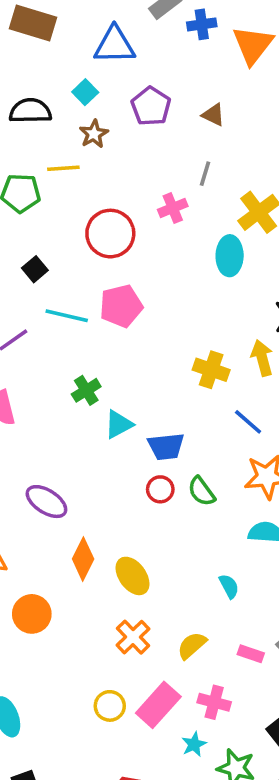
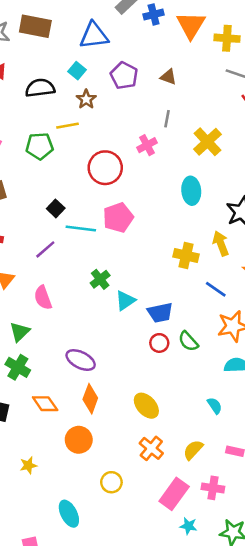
cyan ellipse: (230, 256) -> (191, 191), moved
black square: (35, 269) -> (56, 208), moved
orange diamond: (83, 559) -> (90, 399), moved
yellow circle: (110, 706) -> (111, 482), moved
cyan star: (194, 744) -> (188, 526), moved, turned -30

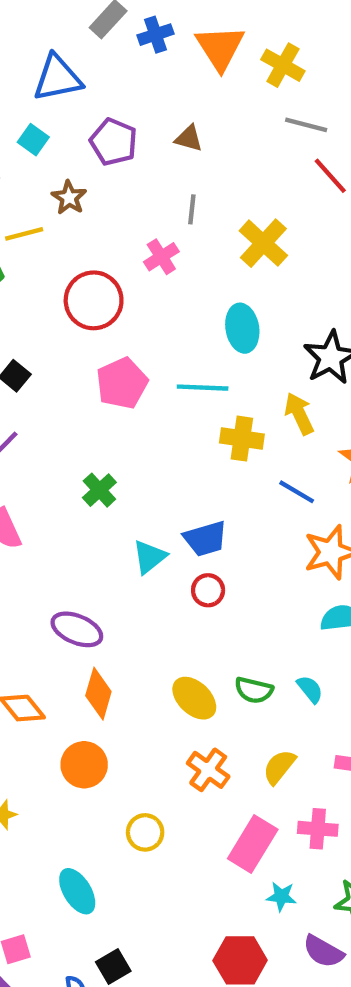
yellow cross: (227, 38) -> (283, 65), turned 30
brown star: (86, 99) -> (69, 198), moved
cyan line: (81, 228) -> (203, 388), moved
cyan triangle: (125, 301) -> (149, 557), moved
green semicircle: (188, 341) -> (254, 690), moved, turned -30

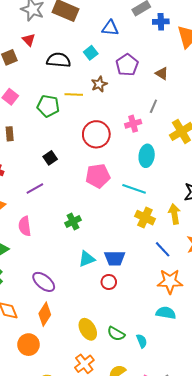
blue triangle: (57, 78) -> (110, 28), size x0.7
cyan ellipse: (242, 328) -> (147, 156), moved

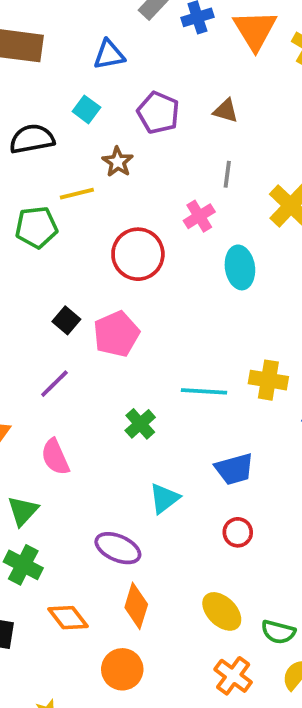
pink pentagon: (98, 176) -> (116, 334), moved
cyan line: (134, 189) -> (204, 391), moved
cyan triangle: (87, 259) -> (164, 498), moved
red circle: (109, 282) -> (238, 532), moved
green semicircle: (116, 334) -> (278, 632), moved

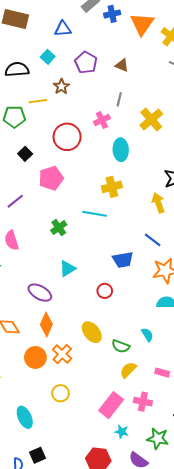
black square: (66, 320) -> (25, 154), moved
yellow cross: (268, 380) -> (112, 187), moved, turned -30
blue trapezoid: (234, 469) -> (123, 260), moved
orange cross: (233, 676) -> (62, 354), moved

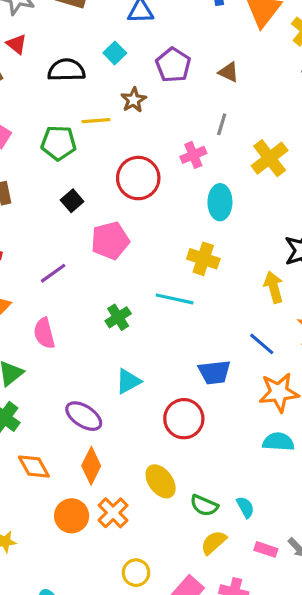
yellow cross: (112, 187) -> (203, 259), turned 30
red circle: (105, 291) -> (184, 419), size x1.6
cyan semicircle: (147, 335) -> (245, 507), moved
yellow circle: (60, 393) -> (136, 573), moved

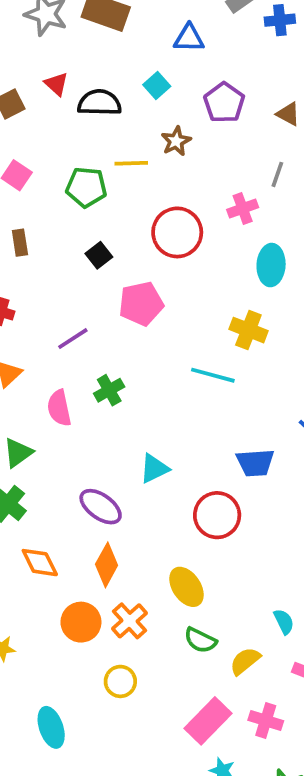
red triangle: (17, 44) -> (56, 84), moved
green cross: (118, 317) -> (109, 390), moved
green semicircle: (204, 505) -> (200, 640), moved
yellow circle: (136, 573) -> (120, 681), moved

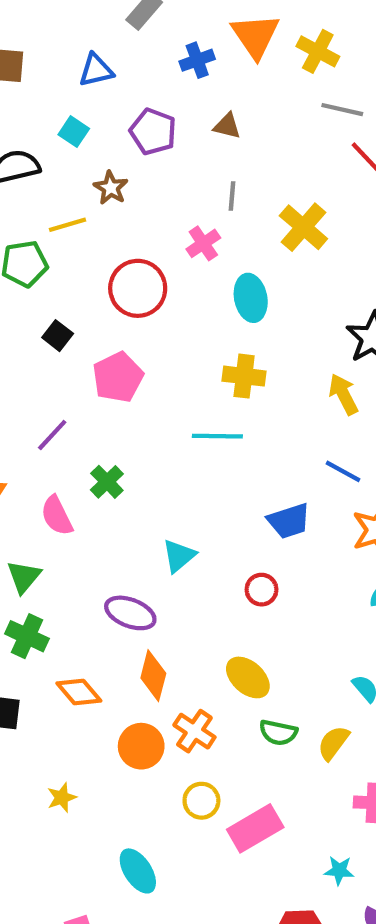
blue cross: (280, 20) -> (197, 60), moved
red circle: (217, 515) -> (261, 590), size x0.6
pink rectangle: (208, 721) -> (255, 828), moved, turned 30

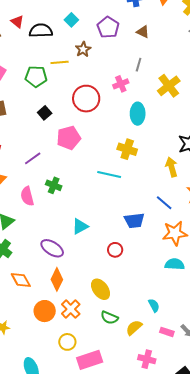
green cross: (107, 482) -> (54, 185), turned -35

